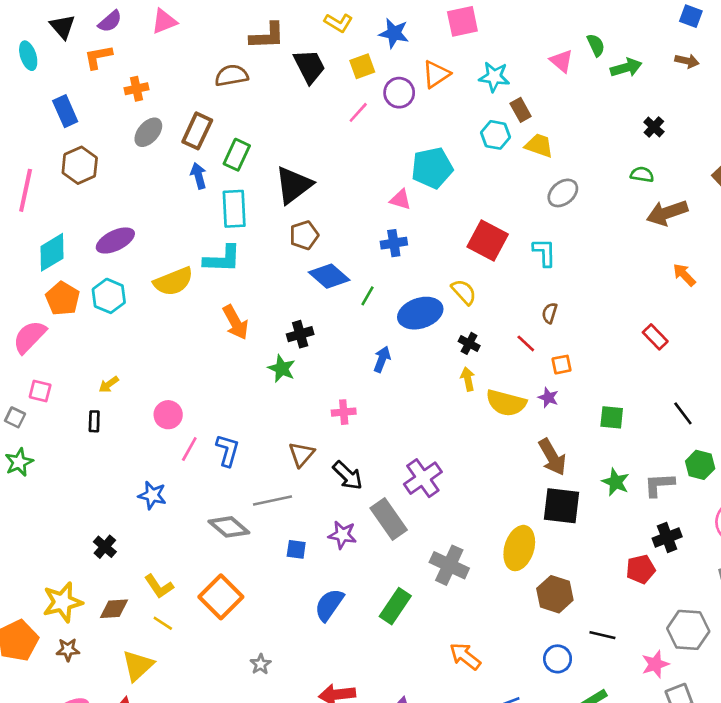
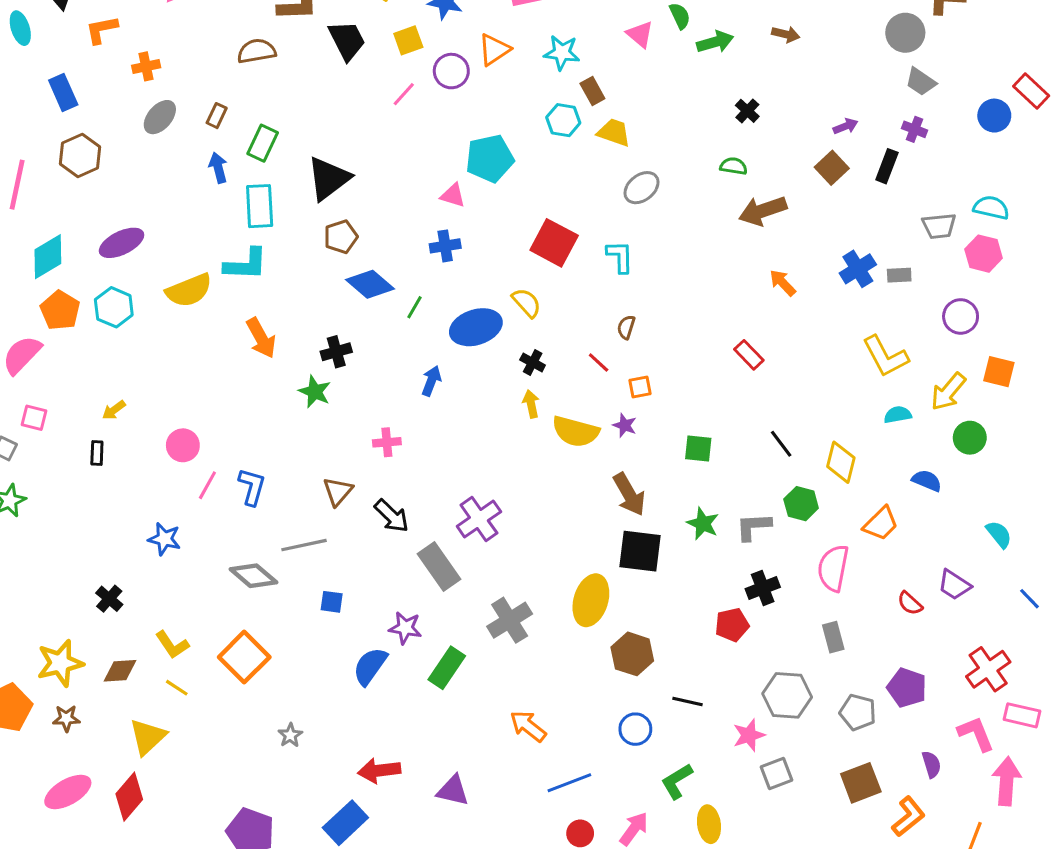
brown rectangle: (197, 131) -> (217, 116), size x0.6
purple star: (342, 535) -> (405, 628), moved
gray cross: (449, 565) -> (510, 620), turned 33

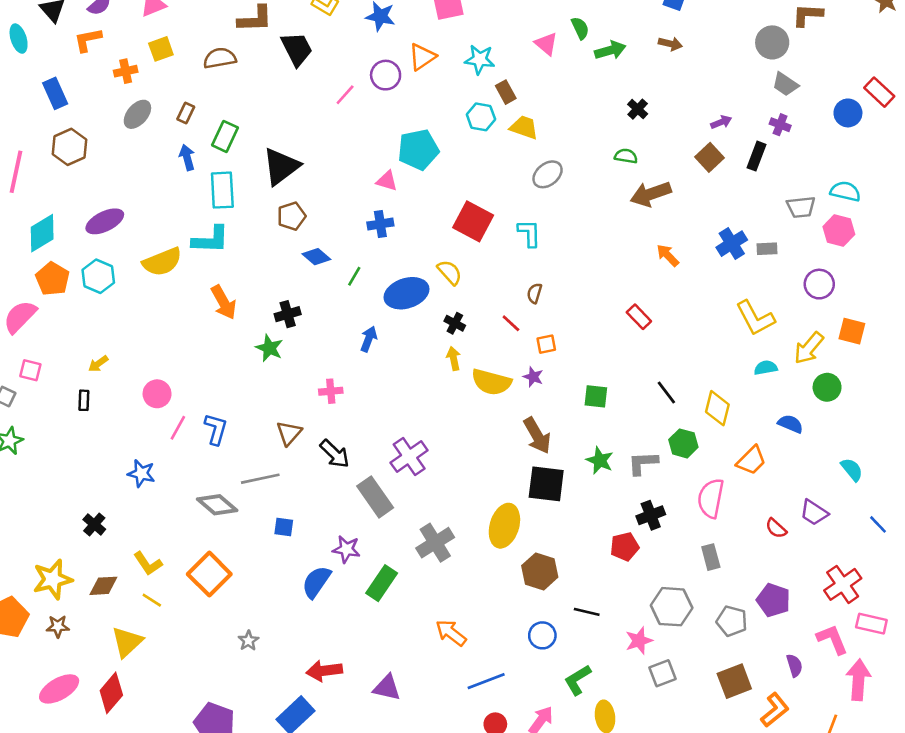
yellow square: (408, 40) -> (161, 49), moved
blue diamond: (370, 284) -> (316, 257), size x0.7

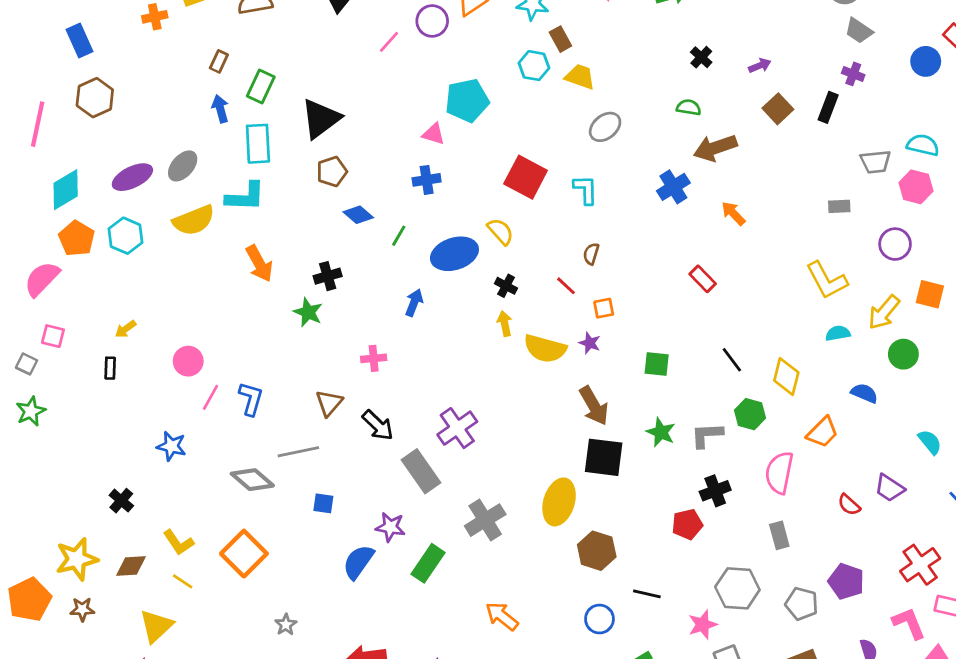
gray ellipse: (137, 114) -> (183, 166), moved
purple arrow: (721, 122) -> (760, 66), moved
blue cross: (732, 244) -> (673, 187), moved

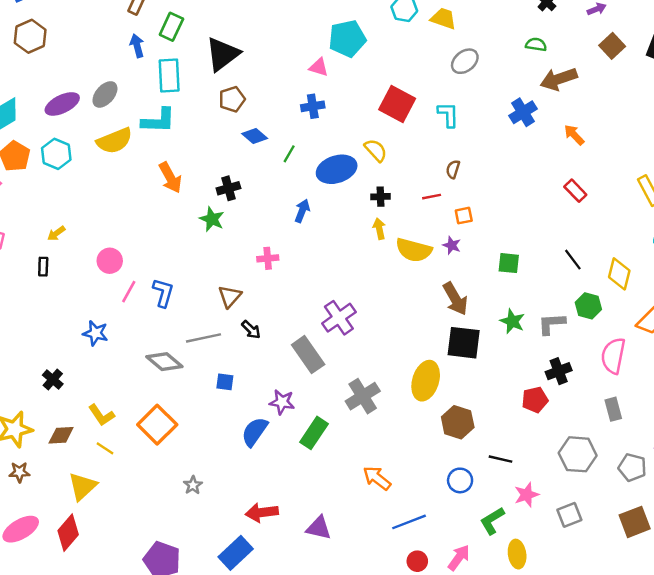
red rectangle: (703, 279) -> (575, 191), moved
black cross: (506, 286) -> (381, 197), turned -30
red line: (566, 286) -> (432, 197), turned -54
black arrow: (378, 425) -> (251, 330), moved, size x0.7
pink star: (703, 625) -> (527, 495), moved

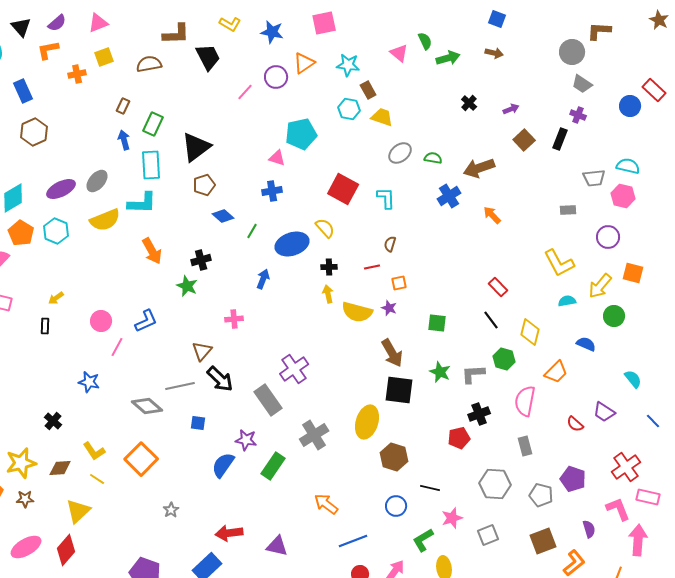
green semicircle: (536, 45) -> (433, 158), moved
red rectangle: (575, 191) -> (498, 287), moved
blue L-shape: (163, 293) -> (146, 321), moved, turned 50
black arrow: (251, 330) -> (220, 379), size x1.6

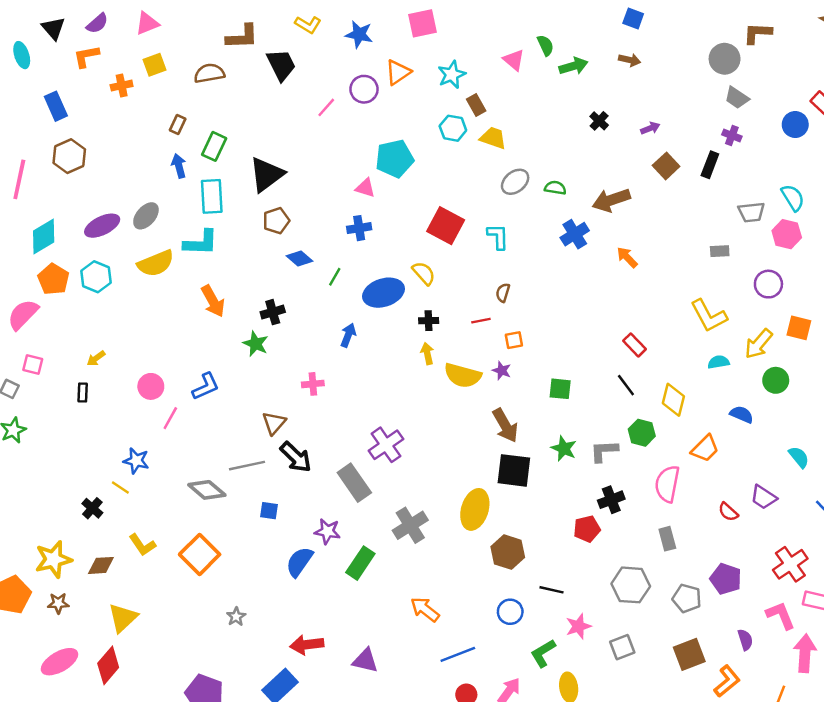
cyan star: (348, 65) -> (452, 75), turned -30
cyan semicircle: (628, 166) -> (793, 198), turned 45
yellow line: (97, 479) -> (120, 488), moved

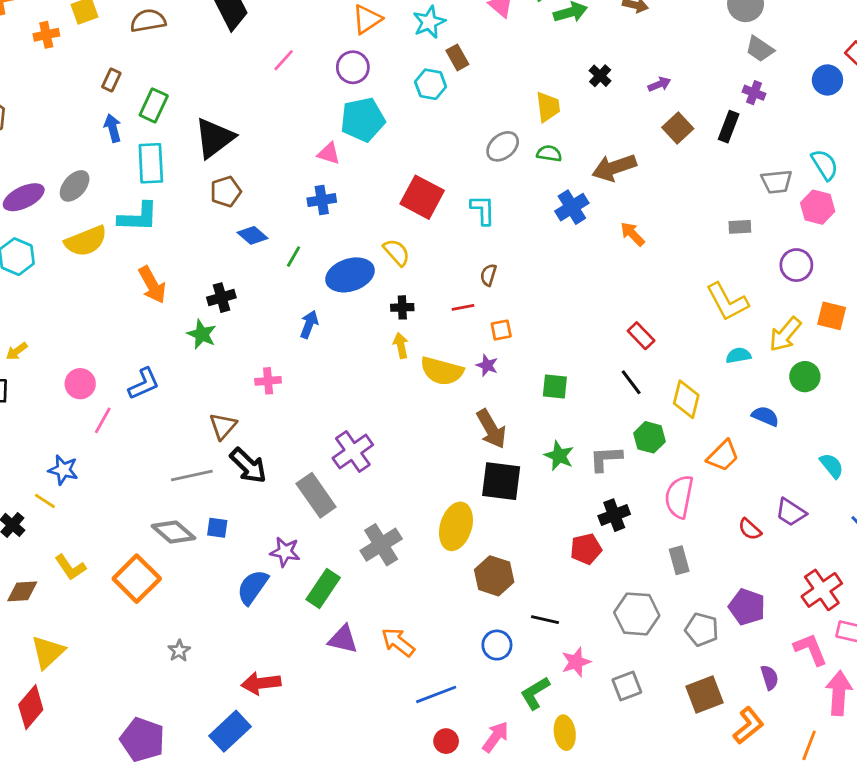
purple circle: (364, 89) -> (353, 67), moved
yellow trapezoid: (493, 138) -> (548, 107), moved, turned 64
gray diamond: (207, 490) -> (173, 532), moved
purple triangle: (365, 660) -> (343, 639), moved

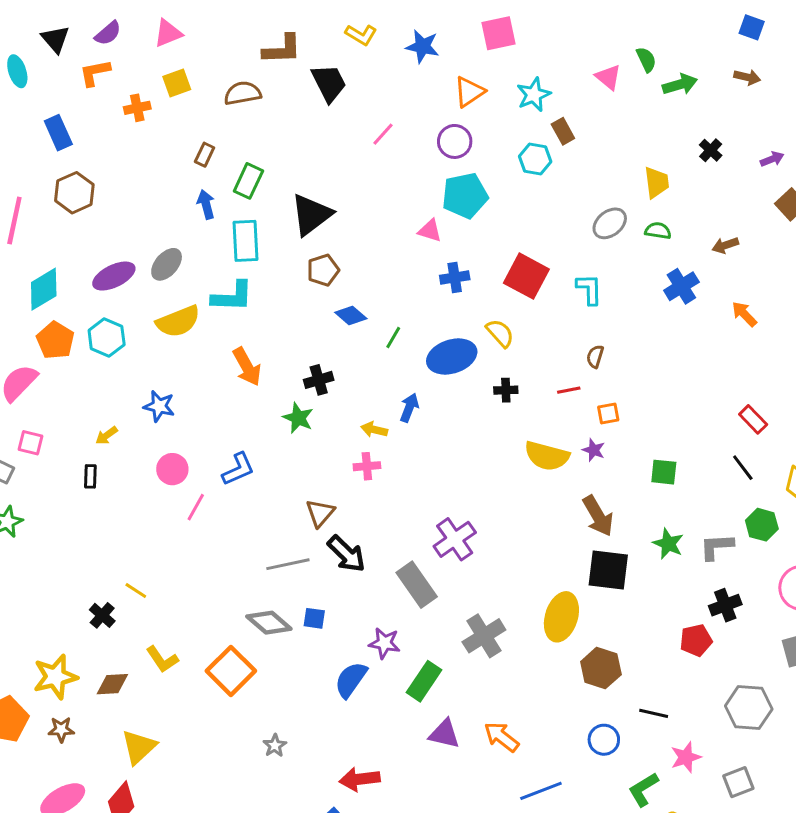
brown arrow: (614, 168) -> (725, 245), size x0.6
blue cross: (322, 200) -> (455, 277), moved
yellow arrow: (401, 346) -> (374, 430), moved, turned -65
blue star: (63, 470) -> (159, 406), moved

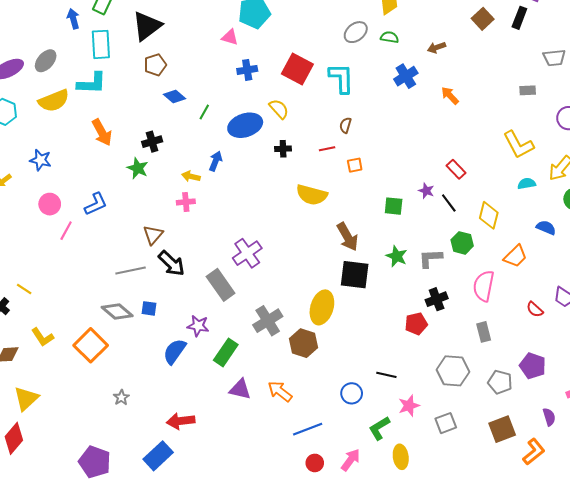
cyan L-shape: (589, 289) -> (341, 78), size x1.4
purple star: (594, 450) -> (426, 191), moved
brown hexagon: (601, 668) -> (304, 343), moved

